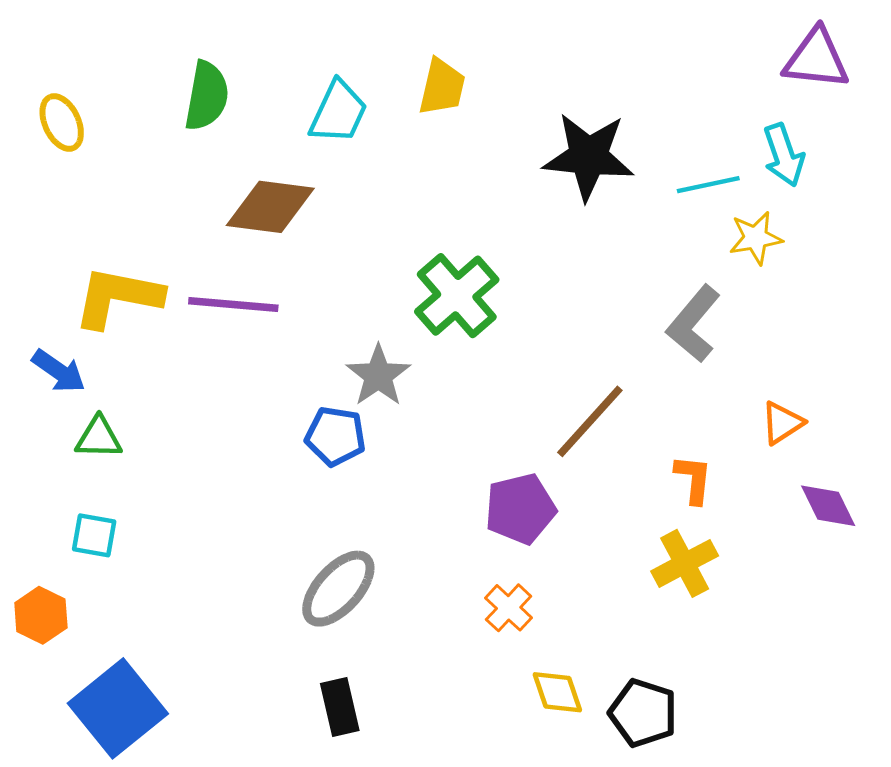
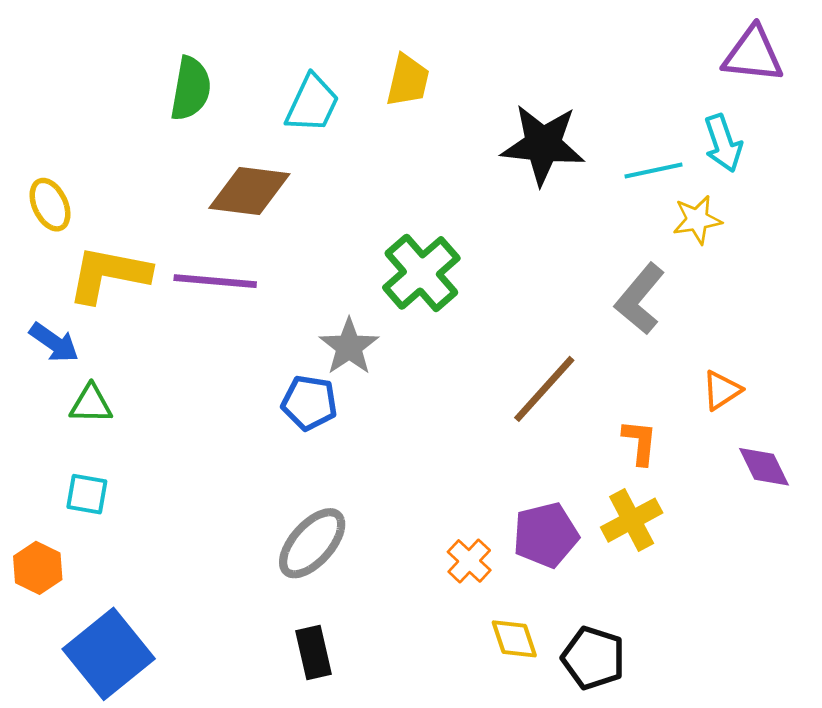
yellow ellipse: (62, 122) -> (50, 205), moved
purple pentagon: (520, 509) -> (546, 535), moved

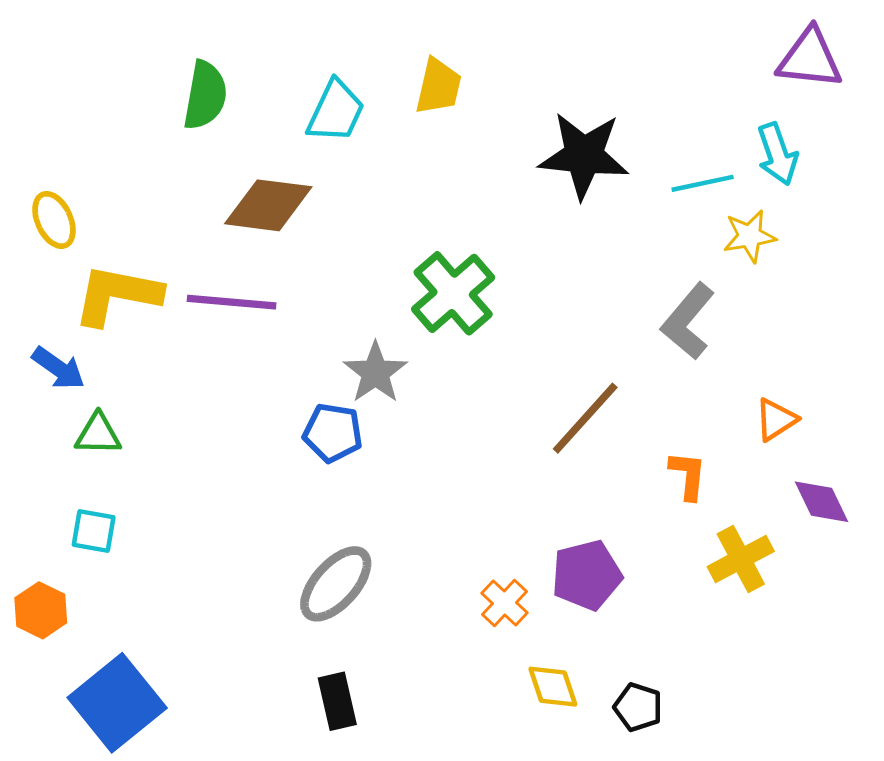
yellow cross: (632, 520) -> (741, 559), moved
black pentagon: (593, 658) -> (638, 707), size x0.7

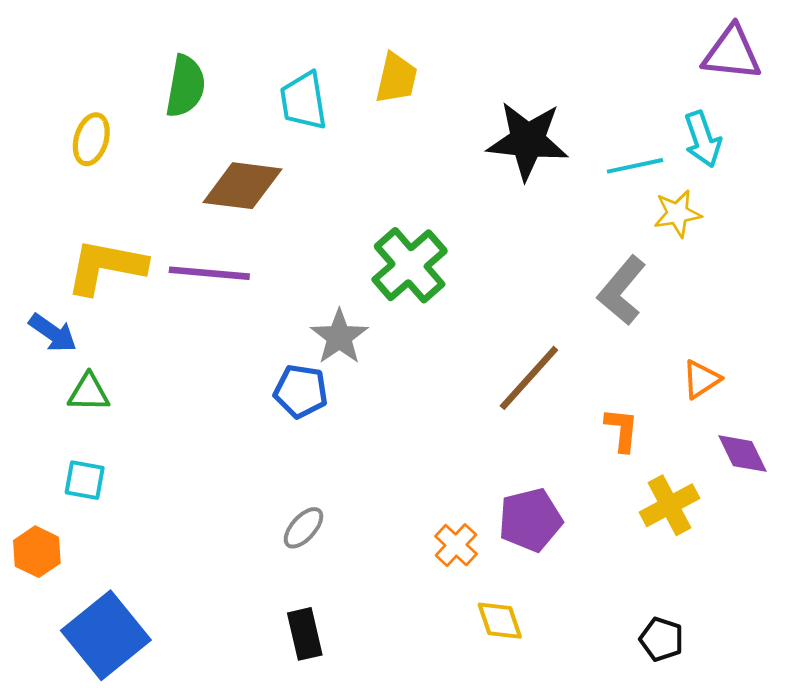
cyan trapezoid: (336, 111) -> (303, 101), turned 146
yellow ellipse: (54, 220) -> (91, 139), moved, turned 42
gray ellipse: (336, 584) -> (303, 528), size x0.6
black pentagon: (638, 707) -> (662, 639), moved

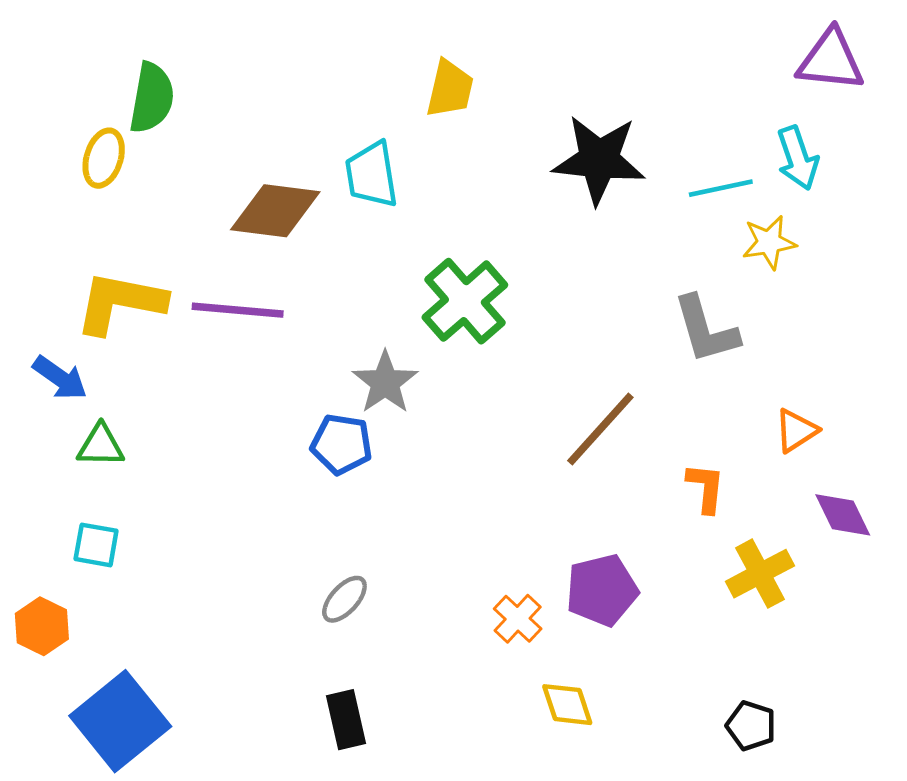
green semicircle: (185, 86) -> (152, 98), moved
cyan trapezoid: (303, 101) -> (372, 175), moved
gray L-shape: (622, 290) -> (706, 330), turned -56

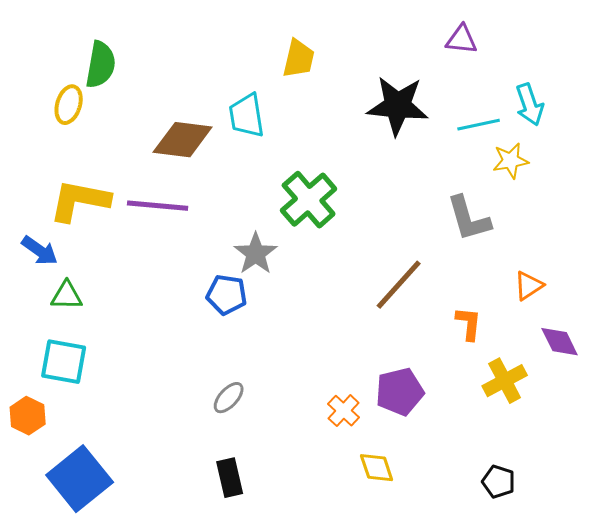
purple triangle: (831, 60) -> (462, 40), moved, size x0.7
cyan square: (96, 545) -> (64, 362), size x1.5

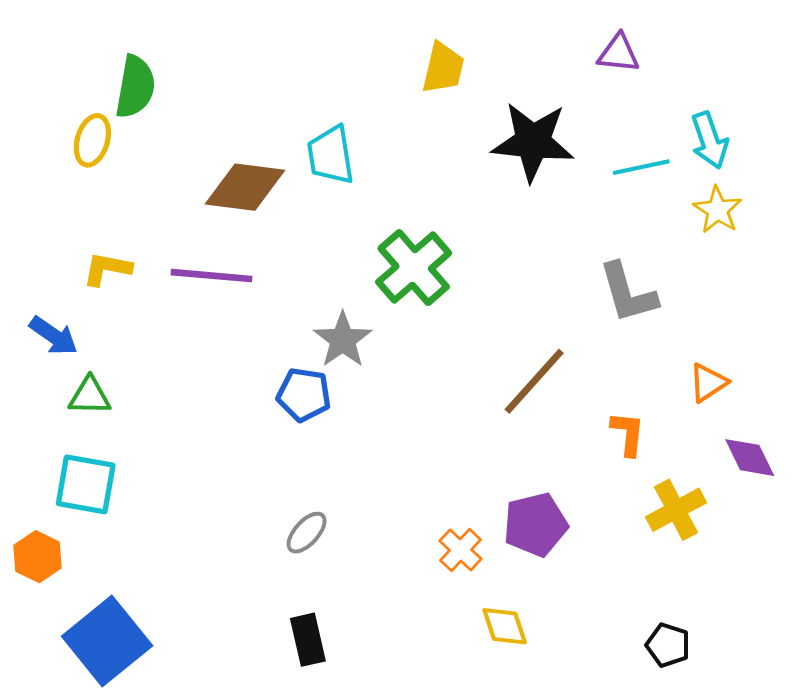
yellow trapezoid: (299, 59) -> (443, 68), moved
yellow star: (511, 161) -> (718, 210), moved, turned -30
yellow L-shape: (80, 201) -> (107, 269), size x0.6

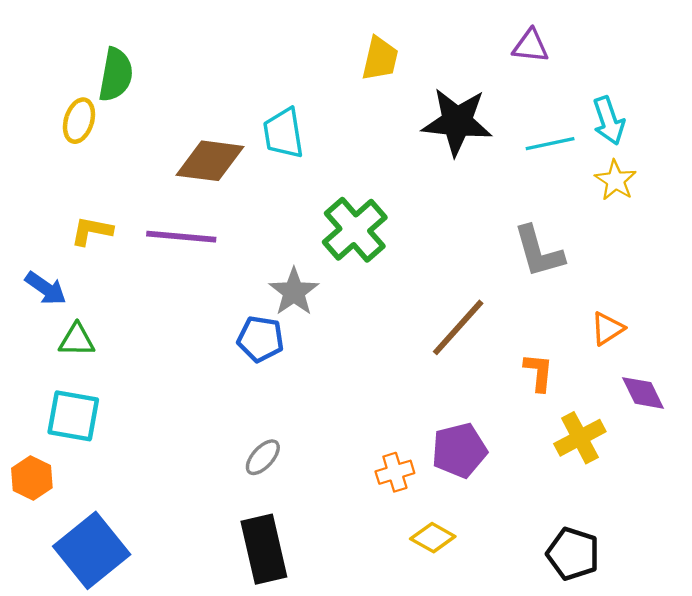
orange cross: (461, 550) -> (395, 472), turned 30
yellow diamond: (505, 626) -> (433, 538), turned -42
black rectangle: (308, 640) -> (264, 549), size x1.5
black pentagon: (668, 645) -> (573, 554), size x1.4

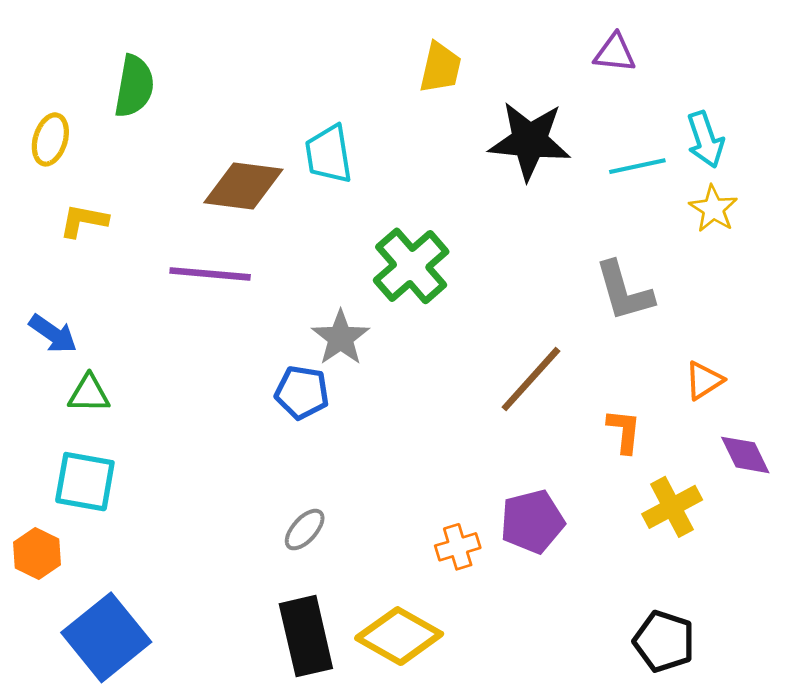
yellow ellipse: (79, 121) -> (50, 139), moved
yellow L-shape: (92, 231) -> (84, 221), moved
yellow diamond: (433, 538) -> (399, 636), moved, size x1.6

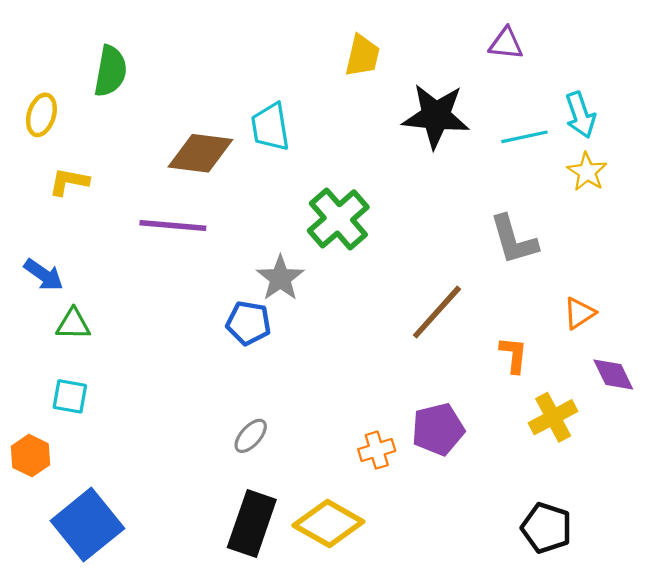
cyan square: (85, 482) -> (70, 396), size x0.7
black rectangle: (306, 636) -> (252, 523), turned 32

